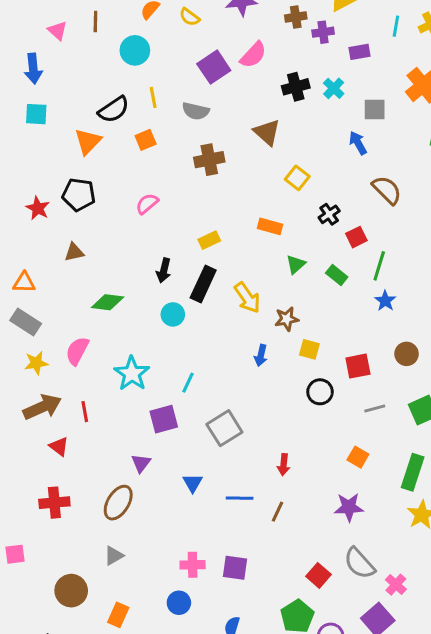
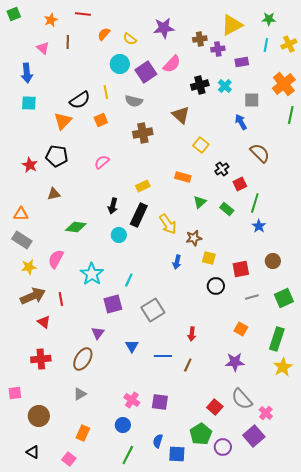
cyan circle: (135, 50) -> (120, 64), moved
pink cross: (193, 565) -> (132, 400), turned 35
brown circle: (71, 591) -> (39, 416), moved

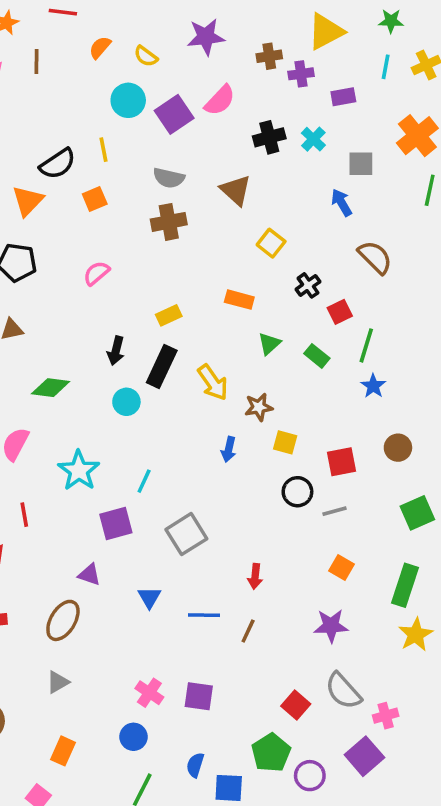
gray semicircle: (134, 101) -> (169, 178), moved
gray line: (252, 297) -> (334, 511), moved
purple triangle: (98, 333) -> (89, 575), turned -48
pink cross: (266, 413) -> (386, 716), turned 32

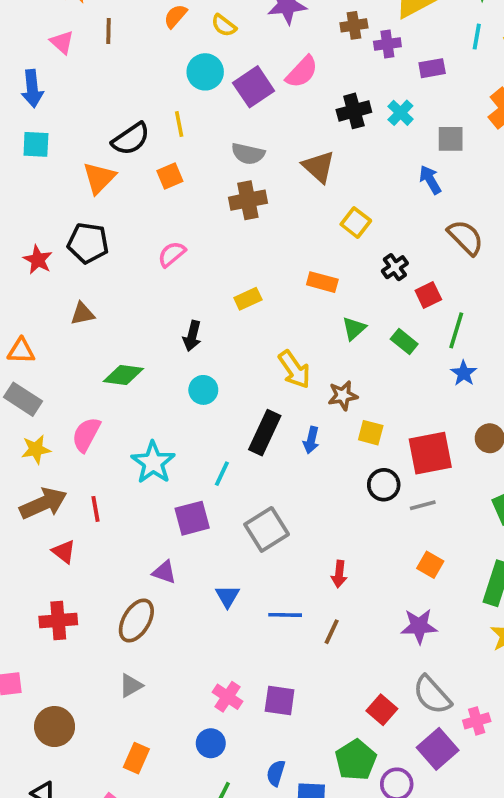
black rectangle: (162, 367) -> (265, 433), moved
red square: (342, 462) -> (430, 453), size x1.4
purple square: (364, 756) -> (438, 749), moved

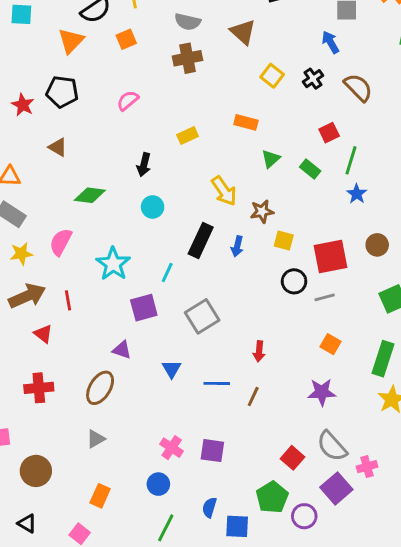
black cross: (395, 267) -> (313, 79), moved
brown triangle: (82, 314) -> (58, 147), turned 42

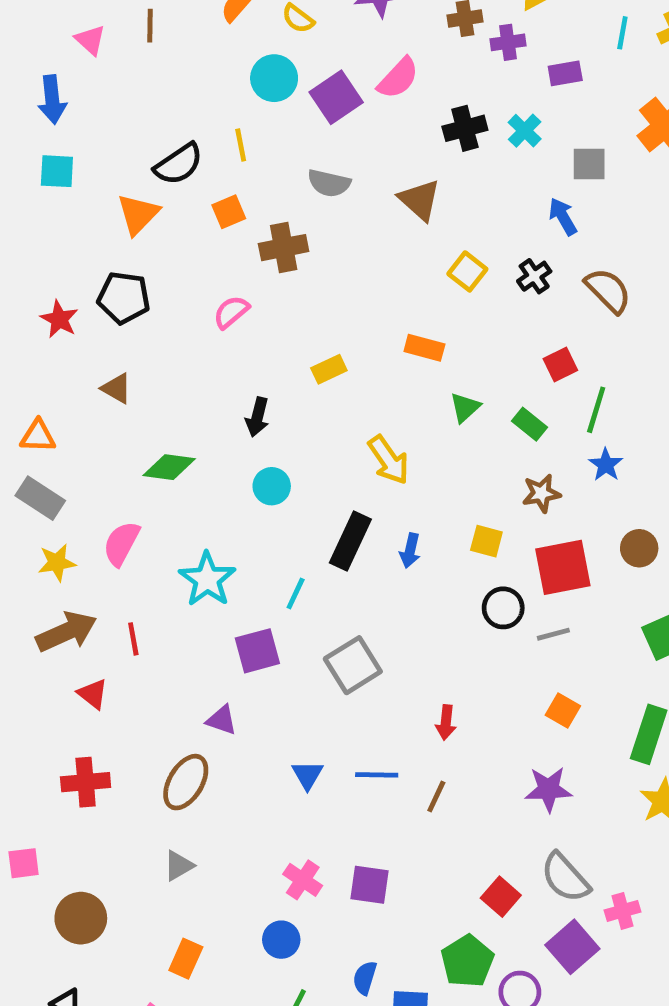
brown cross: (188, 58) -> (284, 248), moved
brown star: (262, 211) -> (541, 493), moved
blue triangle: (172, 369) -> (307, 775), moved

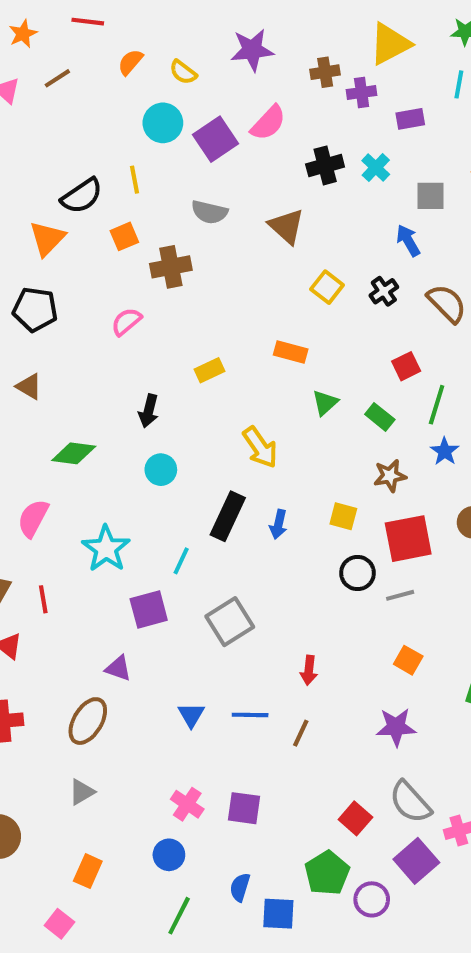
brown line: (150, 26) -> (57, 78), turned 56

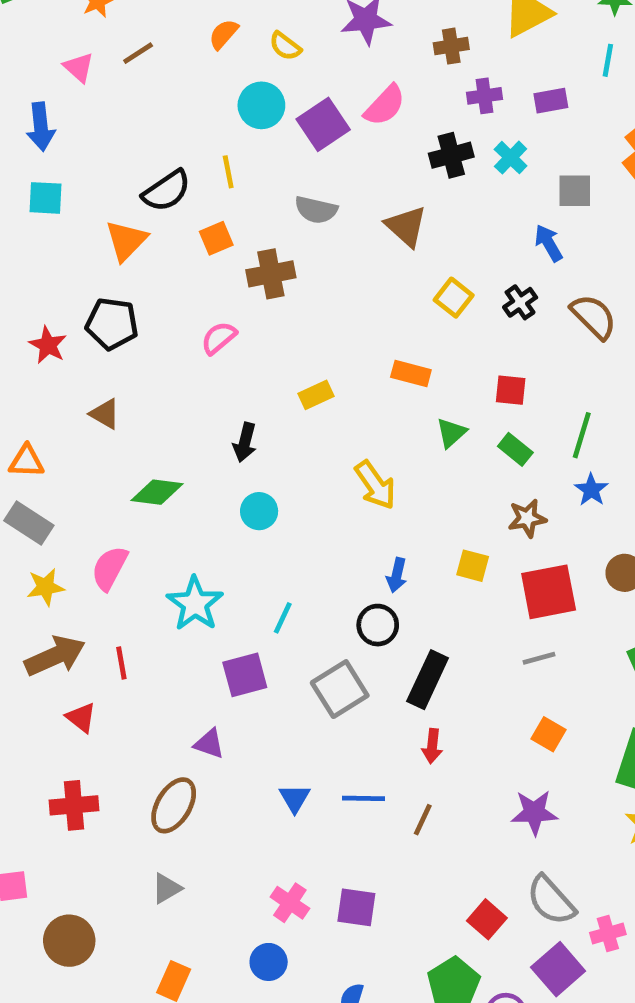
purple cross: (362, 92) -> (484, 96), moved
red square: (406, 366) -> (511, 390), moved, turned 32
black rectangle: (228, 516) -> (428, 680), moved
black circle: (357, 573) -> (378, 625), moved

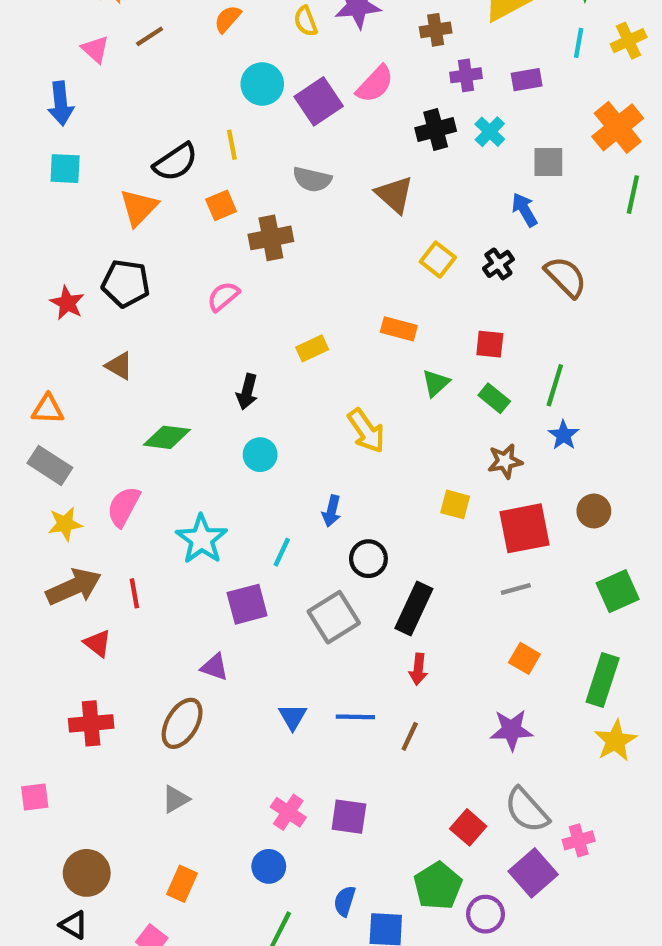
yellow semicircle: (285, 46) -> (306, 21), moved, turned 32
blue arrow: (397, 575) -> (332, 511), moved
brown circle: (69, 941) -> (87, 873), moved

